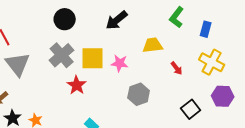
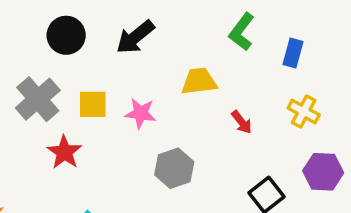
black circle: (65, 19) -> (66, 35), moved
yellow square: (93, 58) -> (93, 104), size x0.7
yellow cross: (212, 62) -> (304, 111), size x0.7

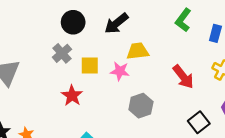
yellow trapezoid: (199, 81) -> (138, 51), moved
gray cross: (38, 99) -> (62, 53), moved, size x0.7
red arrow: (242, 122) -> (183, 77), size x1.6

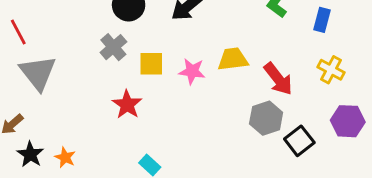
yellow trapezoid: (138, 51) -> (233, 59), moved
gray hexagon: (141, 106) -> (266, 118), moved

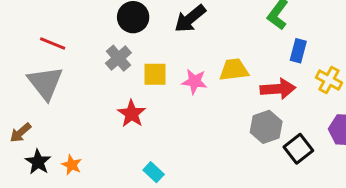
blue rectangle: (322, 20) -> (298, 51), moved
red line: (18, 32) -> (53, 43), moved, turned -40
red arrow: (278, 79) -> (278, 89), turned -56

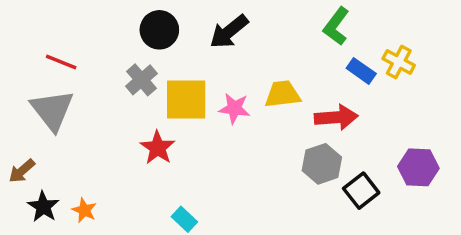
blue rectangle: (298, 51) -> (361, 71), turned -70
yellow square: (155, 74) -> (186, 99), size x1.5
yellow cross: (329, 80) -> (399, 62), moved

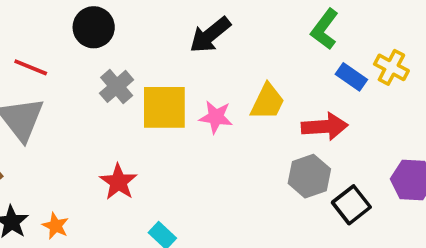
black circle: (159, 30) -> (94, 27), moved
yellow trapezoid: (283, 94) -> (267, 102), turned 123
red star: (158, 148) -> (118, 182), moved

